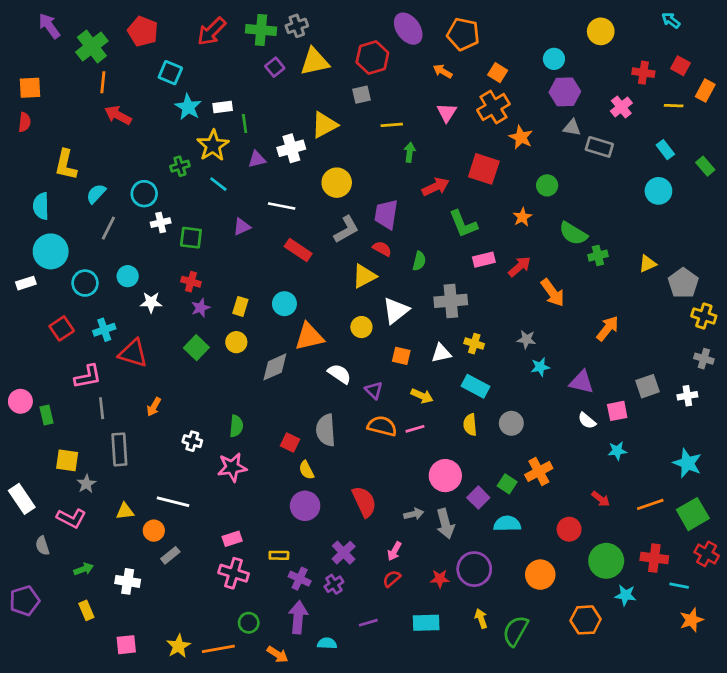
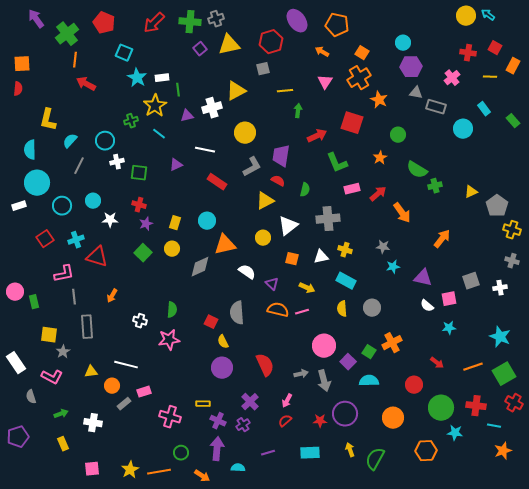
yellow circle: (601, 31) -> (466, 16), moved
cyan circle: (658, 191) -> (463, 129), moved
pink rectangle: (232, 539) -> (144, 392), moved

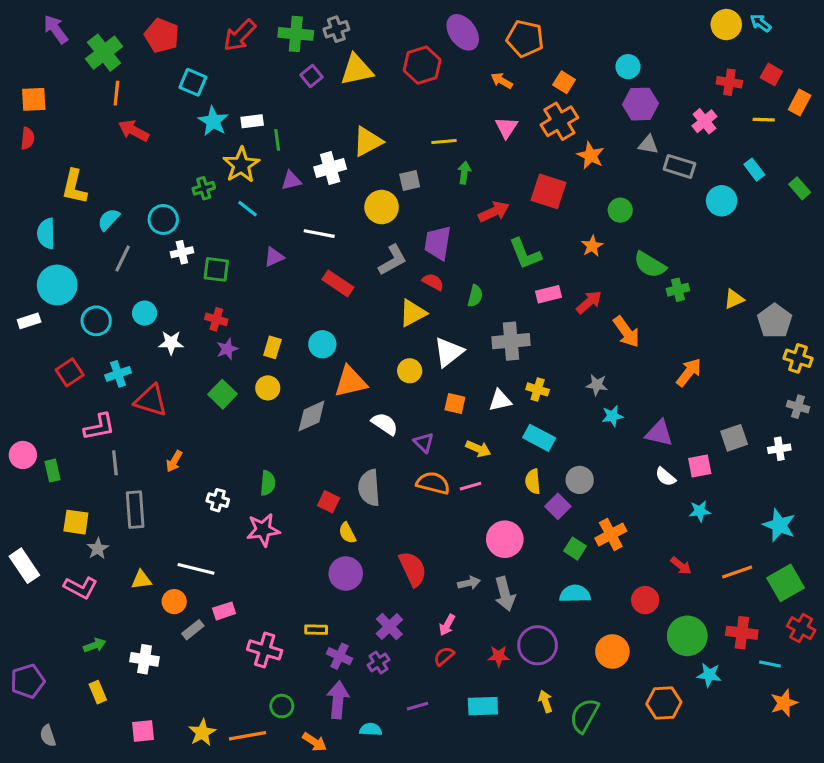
gray square: (263, 69) -> (410, 180), moved
purple square: (348, 362) -> (558, 506), moved
gray semicircle: (31, 397) -> (48, 736), moved

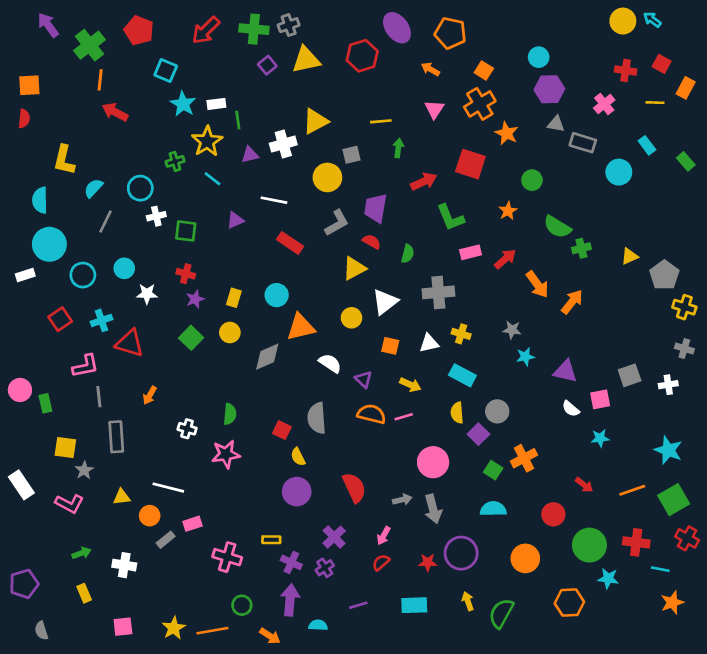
orange arrow: (689, 372) -> (572, 302), moved

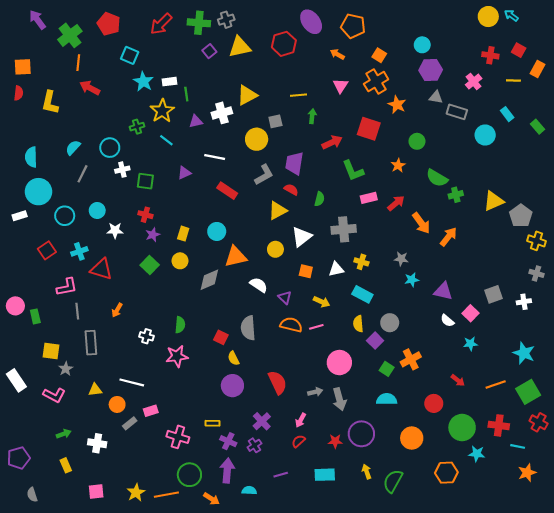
yellow L-shape: (64, 160) -> (50, 102), moved
yellow triangle: (630, 256) -> (494, 201), size x1.5
pink square: (600, 399) -> (470, 313), turned -35
green circle: (242, 605) -> (189, 475), size x1.5

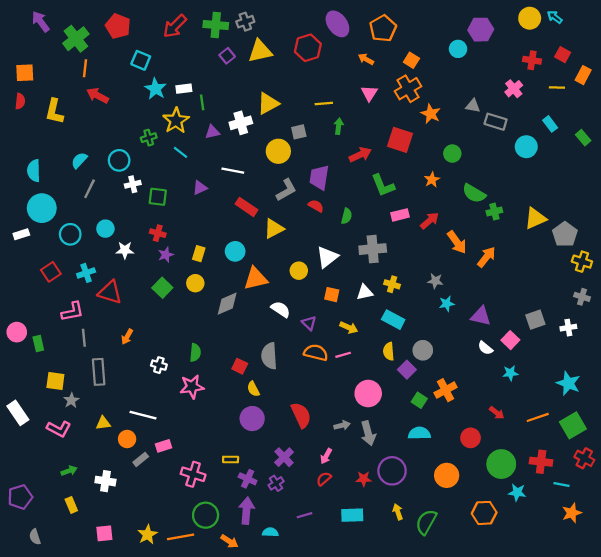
orange pentagon: (353, 26) -> (383, 28), turned 30
purple hexagon: (431, 70) -> (481, 30), moved
yellow triangle: (278, 210) -> (274, 229), moved

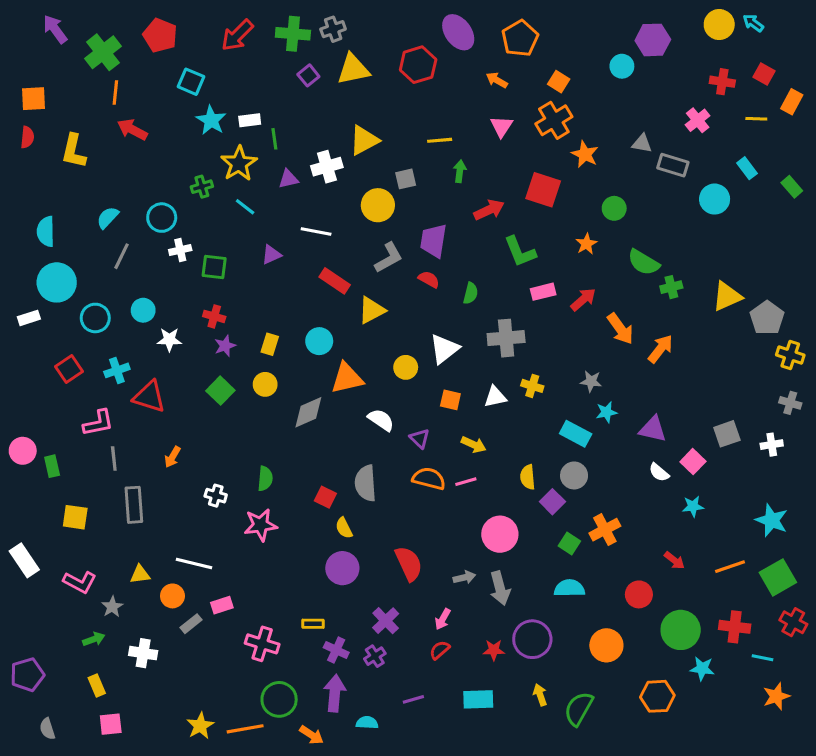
cyan rectangle: (393, 320) -> (576, 434), moved
gray star: (71, 400) -> (112, 607), moved
pink square: (104, 533) -> (111, 724), moved

